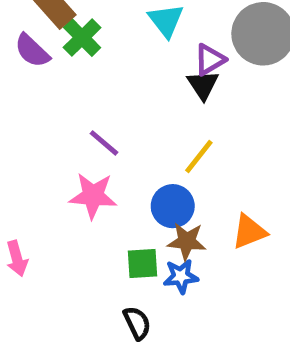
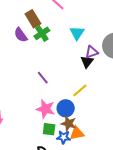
pink star: (93, 196) -> (46, 109), moved
orange triangle: (249, 232) -> (77, 133), moved

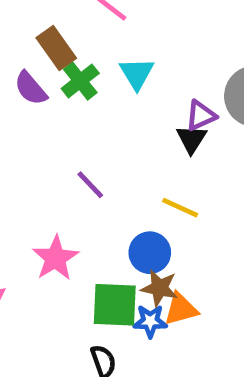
cyan triangle: (77, 33) -> (137, 73), moved
yellow line: (80, 90) -> (180, 208), turned 70
pink star: (46, 109) -> (55, 258), moved, turned 30
green square: (49, 129) -> (115, 305), size x1.5

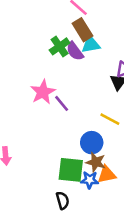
brown rectangle: (56, 48) -> (82, 30), moved
cyan triangle: (137, 73) -> (91, 44), turned 48
purple semicircle: (31, 88) -> (75, 51), moved
pink star: (55, 258) -> (43, 92), moved

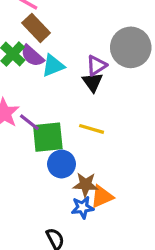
cyan triangle: (91, 44) -> (53, 66), moved
blue circle: (92, 143) -> (62, 164), moved
green square: (71, 170) -> (48, 137), moved

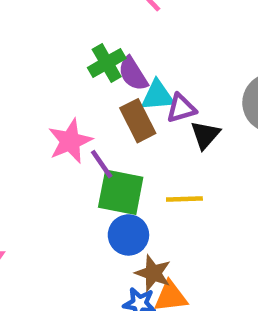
brown rectangle: (36, 28) -> (138, 121), moved
purple triangle: (96, 65) -> (181, 108), moved
yellow line: (92, 129) -> (184, 199), turned -35

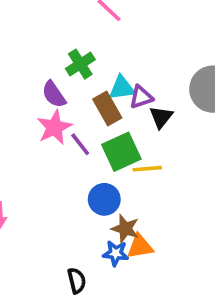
purple semicircle: (133, 74) -> (54, 94), moved
green square: (121, 192) -> (121, 152), moved, turned -33

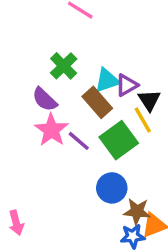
yellow line: (147, 169) -> (143, 120), moved, turned 76

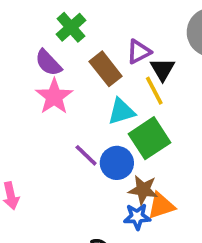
cyan triangle: (107, 80) -> (121, 111), moved
green square: (119, 140) -> (150, 138), moved
purple line: (79, 141) -> (86, 155), moved

